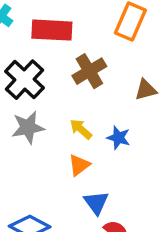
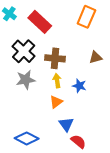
red rectangle: (52, 30) -> (40, 22), turned 40
brown cross: (89, 71) -> (55, 58), moved, turned 36
yellow arrow: (81, 129) -> (57, 81), turned 40

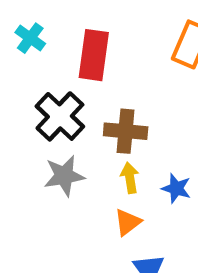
red rectangle: (40, 22) -> (94, 55), turned 55

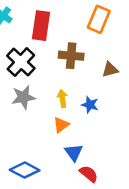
brown cross: (126, 131) -> (71, 56), moved

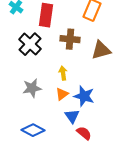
brown triangle: (110, 70) -> (101, 50), size x1.5
gray star: (23, 97) -> (32, 88), moved
blue star: (90, 105) -> (84, 96), moved, size x1.5

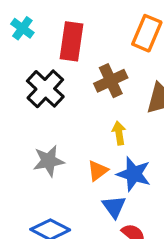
brown cross: (70, 39) -> (111, 81), turned -30
yellow arrow: (63, 73) -> (119, 133), moved

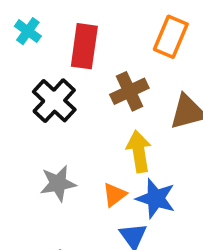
yellow arrow: (119, 133) -> (139, 151), size x1.5

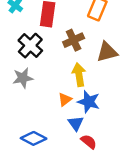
gray star: (58, 183) -> (23, 78), moved

